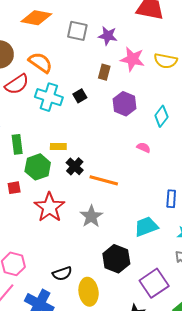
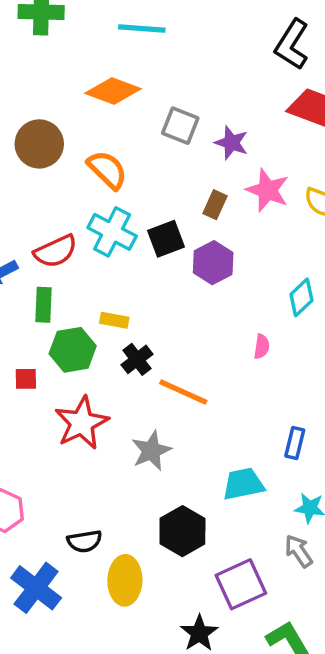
red semicircle: (17, 84) -> (56, 251), moved
black square: (80, 96) -> (166, 239), size x1.5
purple hexagon: (124, 104) -> (213, 263), moved
pink semicircle: (144, 148) -> (262, 347), turned 64

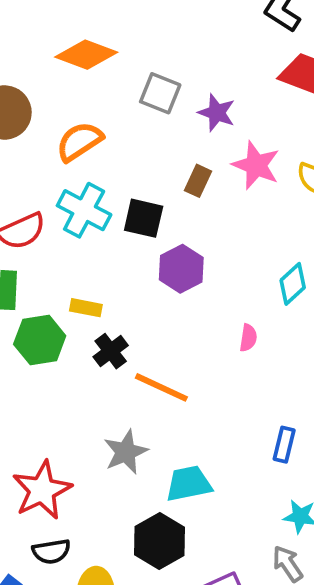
orange semicircle: (107, 170) -> (79, 142), turned -78
black square: (166, 239) -> (144, 218), turned 33
purple hexagon: (213, 263) -> (181, 269), moved
red star: (82, 423) -> (42, 490), moved
cyan trapezoid: (243, 484) -> (189, 484), moved

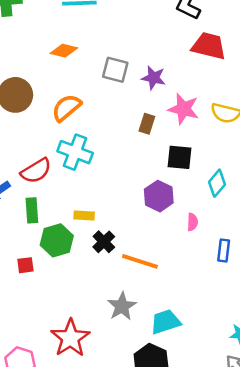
orange diamond: (86, 55) -> (64, 51), size x0.7
black square: (144, 218) -> (180, 157), moved
purple hexagon: (181, 269) -> (159, 196), moved
blue rectangle: (284, 445) -> (224, 251), moved

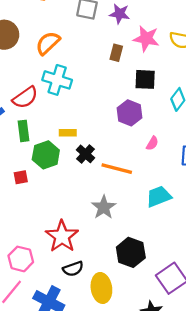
pink semicircle: (192, 222) -> (152, 143), moved, turned 32
cyan trapezoid: (165, 322) -> (159, 197), moved

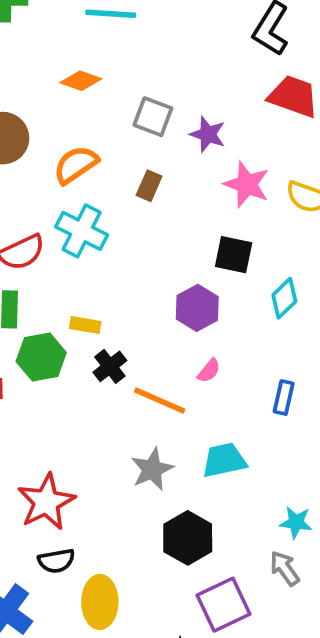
brown rectangle: (116, 53) -> (149, 186), moved
pink semicircle: (152, 143) -> (209, 371), moved
gray star: (104, 207) -> (152, 469), moved
black hexagon: (131, 252) -> (188, 538), moved

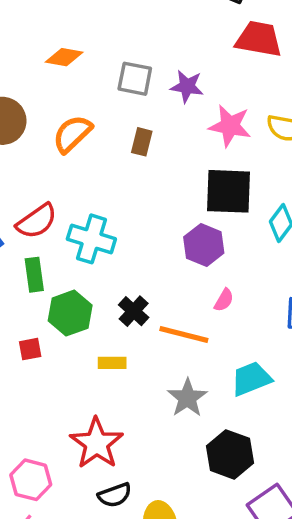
cyan cross: (82, 231) -> (91, 239), moved
black square: (234, 255) -> (229, 191), size x1.4
yellow rectangle: (85, 325) -> (112, 363), moved

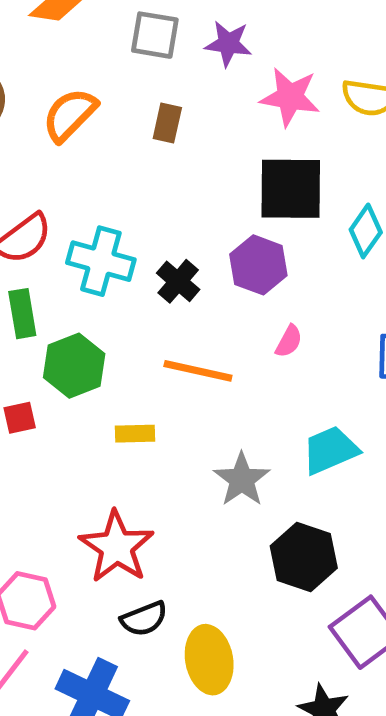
black cross: (134, 311) -> (178, 281), moved
orange line: (184, 334) -> (198, 371), moved

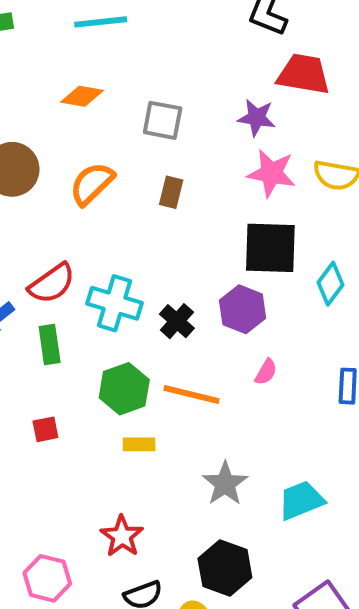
purple star: (228, 44) -> (257, 118), moved
green hexagon: (74, 366) -> (124, 389), moved
cyan trapezoid: (330, 450) -> (301, 500), moved
red star: (117, 547) -> (122, 536), size x0.7
black hexagon: (304, 557) -> (225, 568), moved

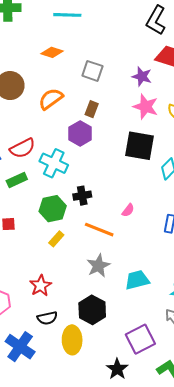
purple hexagon: (243, 309) -> (80, 133), moved
black cross: (177, 321) -> (82, 196), moved, turned 30
green rectangle: (50, 345) -> (17, 180), turned 66
orange line: (191, 394) -> (99, 230), moved
yellow rectangle: (139, 444) -> (56, 239), turned -56

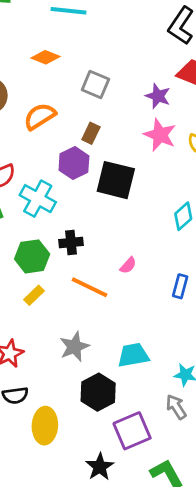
black square: (139, 146) -> (116, 180), moved
gray star: (98, 266) -> (74, 347), moved
black hexagon: (92, 310) -> (98, 392), moved

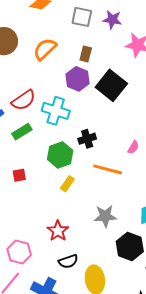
purple star: (158, 96) -> (112, 20), moved
black square: (116, 180) -> (111, 85), turned 36
gray star: (74, 347) -> (105, 216), turned 30

